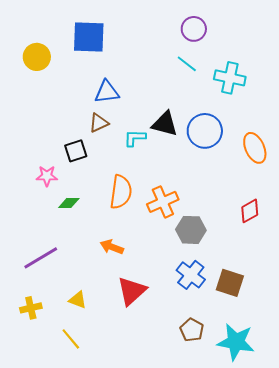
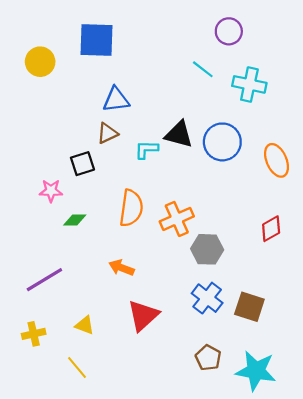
purple circle: (194, 29) -> (229, 31), moved

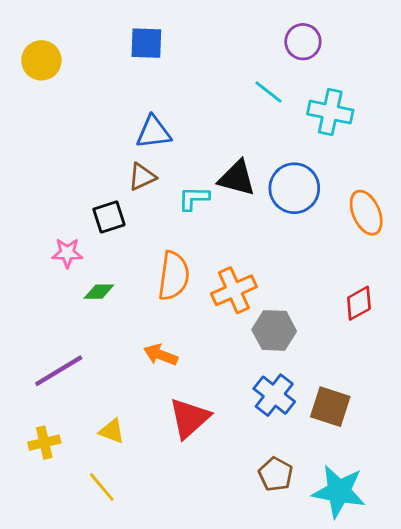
blue square: (97, 40) -> (146, 43), moved, size x0.7
yellow circle: (40, 62) -> (41, 60), moved

